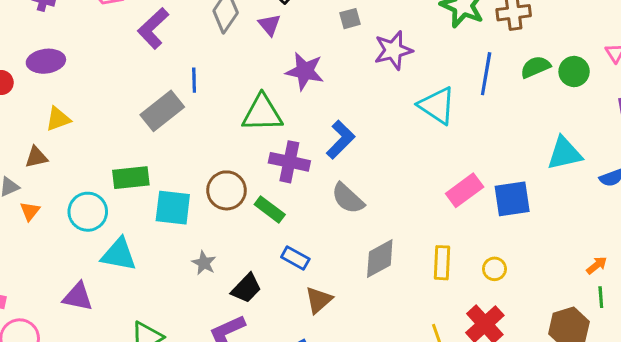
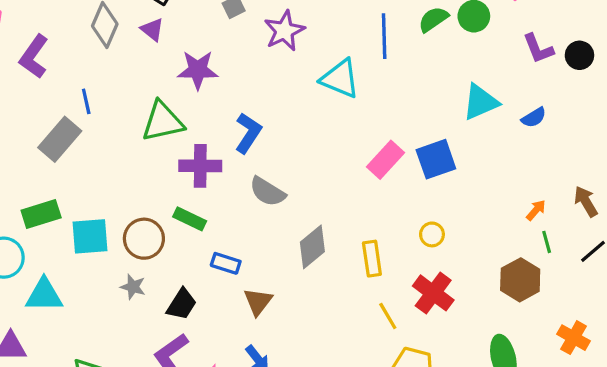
brown circle: (227, 190) -> (144, 239), moved
yellow rectangle: (442, 263) -> (372, 259), moved

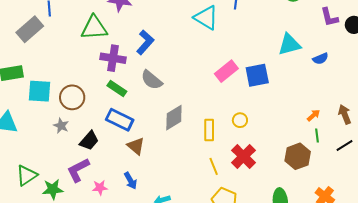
green rectangle: (190, 219) -> (117, 88), moved
yellow circle: (432, 234) -> (240, 120), moved
blue rectangle: (226, 263) -> (120, 120), size x1.5
brown triangle: (258, 302) -> (136, 146), turned -36

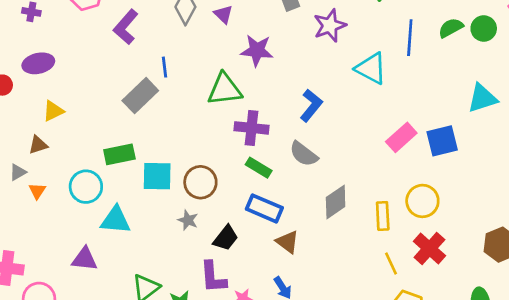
blue L-shape: (145, 42) -> (311, 105), moved
yellow circle: (240, 120) -> (422, 201), size x1.6
purple L-shape: (78, 170) -> (213, 277), turned -64

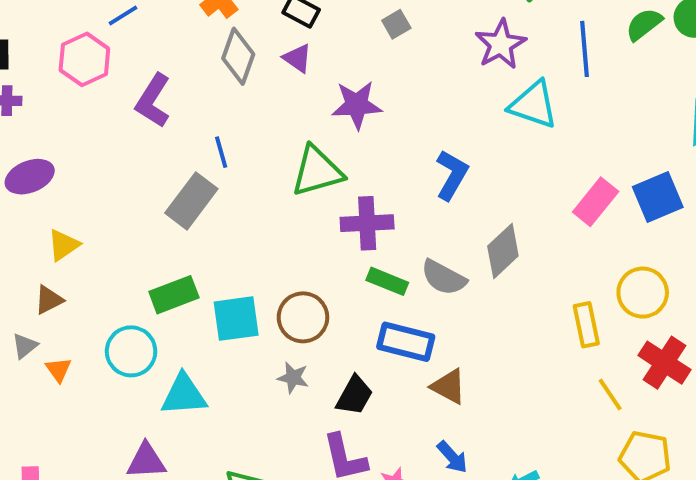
purple star: (330, 26) -> (501, 44), moved
gray semicircle: (304, 154) -> (444, 278), moved
gray diamond: (336, 202) -> (503, 251), moved

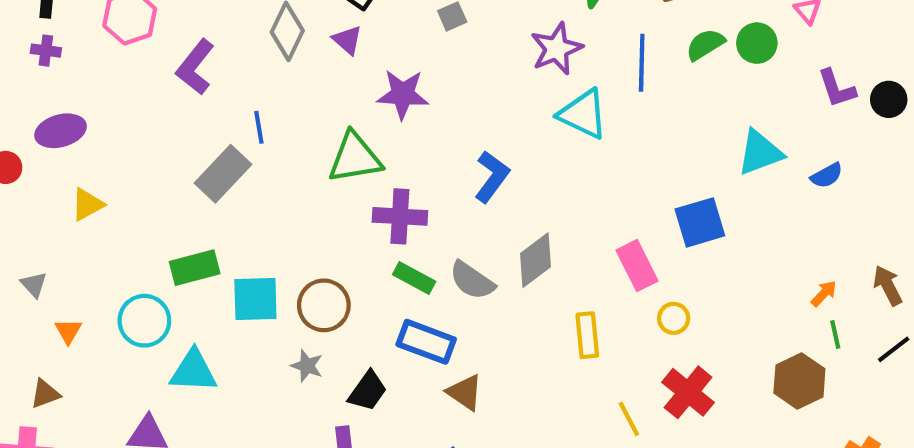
pink rectangle: (596, 202) -> (637, 266), moved, turned -72
yellow circle: (643, 293) -> (674, 318), size x0.6
brown triangle: (49, 300) -> (45, 394), moved
yellow rectangle: (586, 325) -> (587, 335), moved
gray triangle: (25, 346) -> (34, 285), moved, turned -40

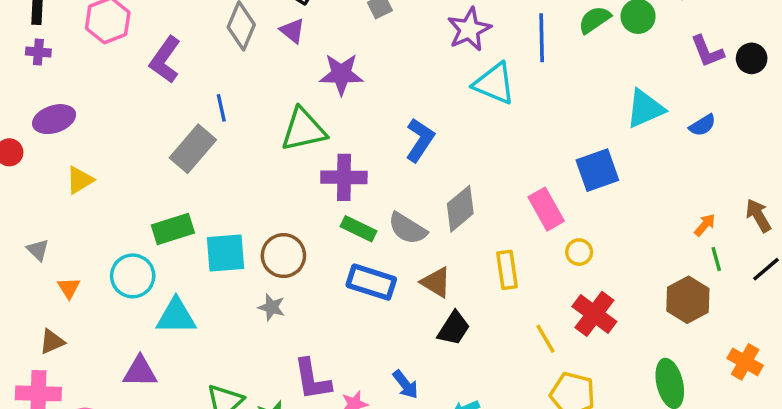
black trapezoid: (368, 391) -> (454, 328), moved
brown triangle: (465, 392) -> (436, 282), moved

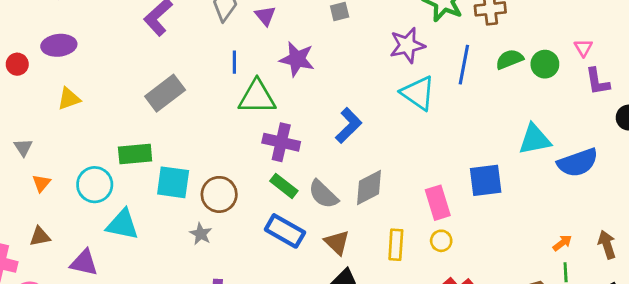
purple L-shape: (707, 51) -> (597, 81), moved
blue line: (221, 108) -> (234, 62), moved
blue semicircle: (702, 125) -> (578, 163), size x1.8
yellow circle: (579, 252) -> (441, 241), moved
brown triangle: (52, 342) -> (40, 236), moved

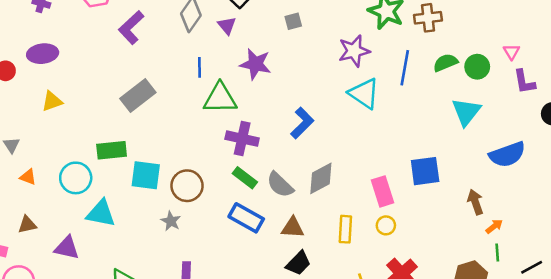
cyan triangle: (535, 139) -> (466, 112), moved, turned -40
orange triangle: (41, 183) -> (28, 177), turned -48
brown triangle: (337, 242) -> (293, 228), turned -40
brown arrow: (607, 245) -> (475, 202), moved

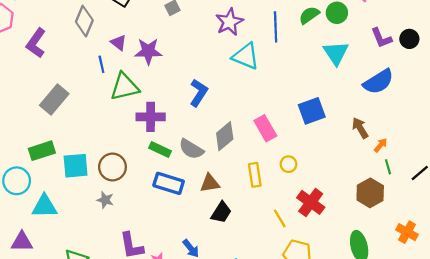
purple triangle: (227, 26) -> (119, 43), moved
purple L-shape: (524, 82) -> (381, 38), moved
pink rectangle: (382, 191) -> (265, 128), moved

